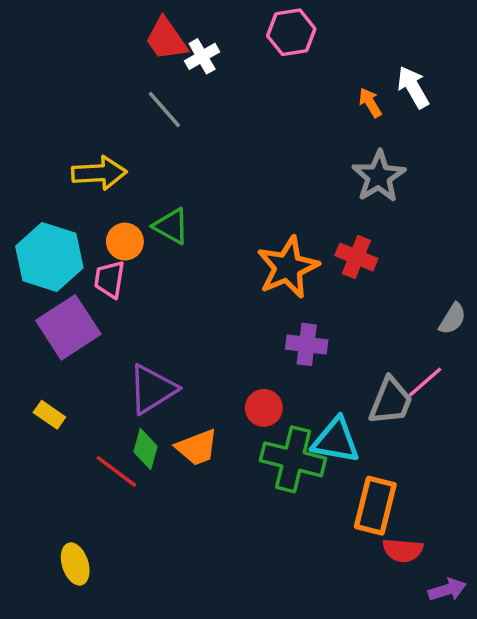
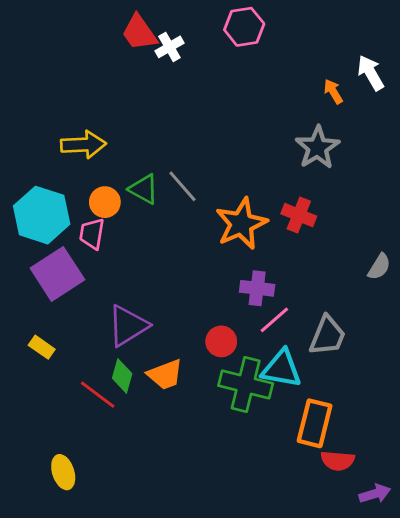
white arrow: (413, 87) -> (371, 73), moved
orange arrow: (370, 103) -> (333, 91), moved
gray line: (164, 109) -> (182, 186), moved
pink line: (425, 382) -> (274, 320), moved

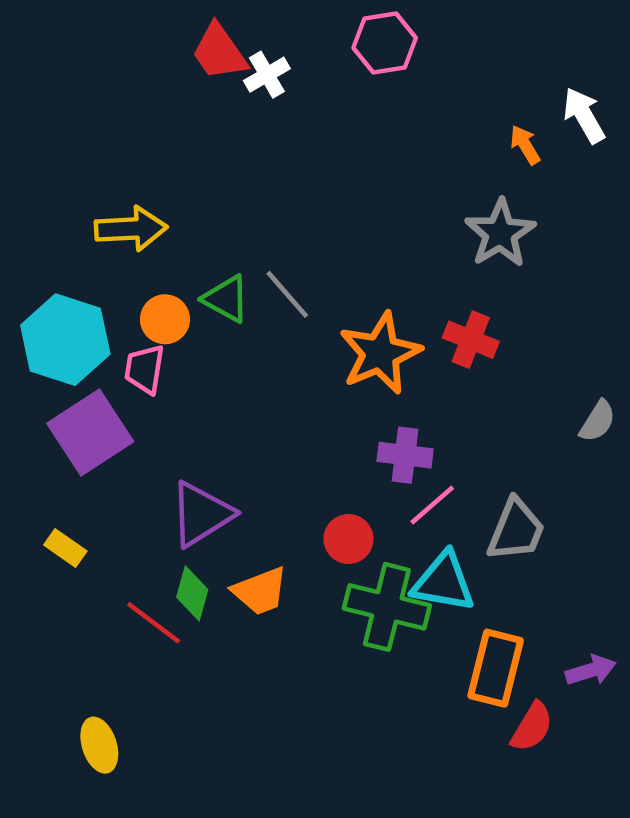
red semicircle: (338, 461) -> (532, 727), turned -64
purple arrow: (375, 494) -> (591, 670), moved

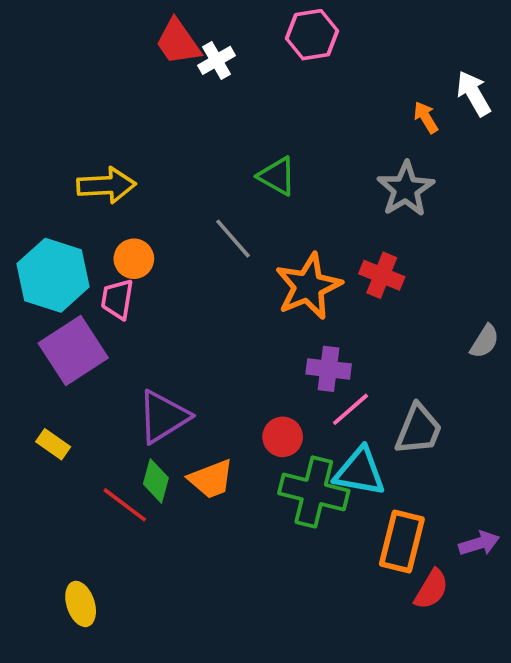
green triangle: (226, 299) -> (277, 176), moved

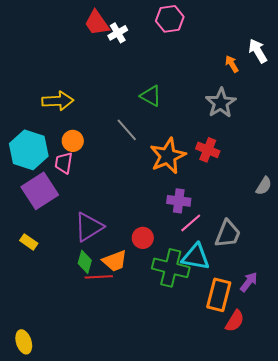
red circle: (283, 437) -> (143, 238), moved
red line: (125, 505) -> (99, 277), moved, turned -40
purple arrow: (479, 543) -> (249, 282), moved, turned -35
yellow ellipse: (81, 604) -> (24, 342), moved

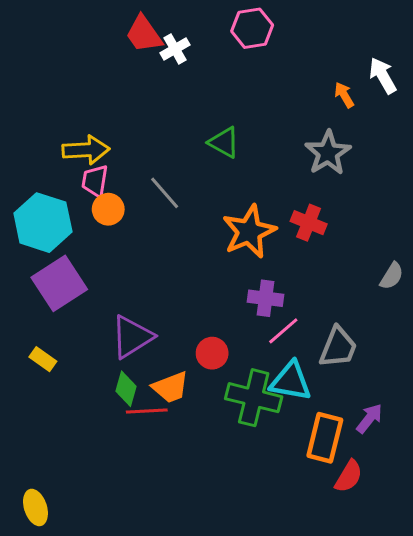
gray line: (127, 130) -> (165, 193), moved
pink trapezoid: (64, 163) -> (95, 181), moved

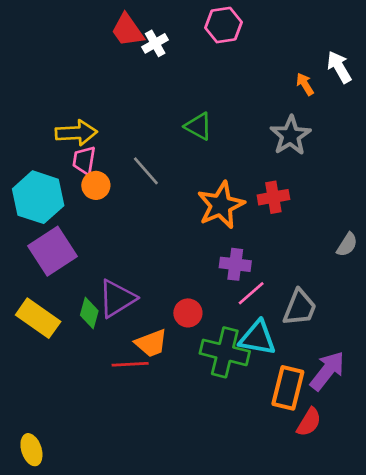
red cross: (309, 223) -> (273, 197), turned -32
yellow rectangle: (43, 359) -> (38, 318), size x1.8
green diamond: (126, 389) -> (89, 313), moved
purple arrow: (369, 418) -> (327, 371), size x1.5

